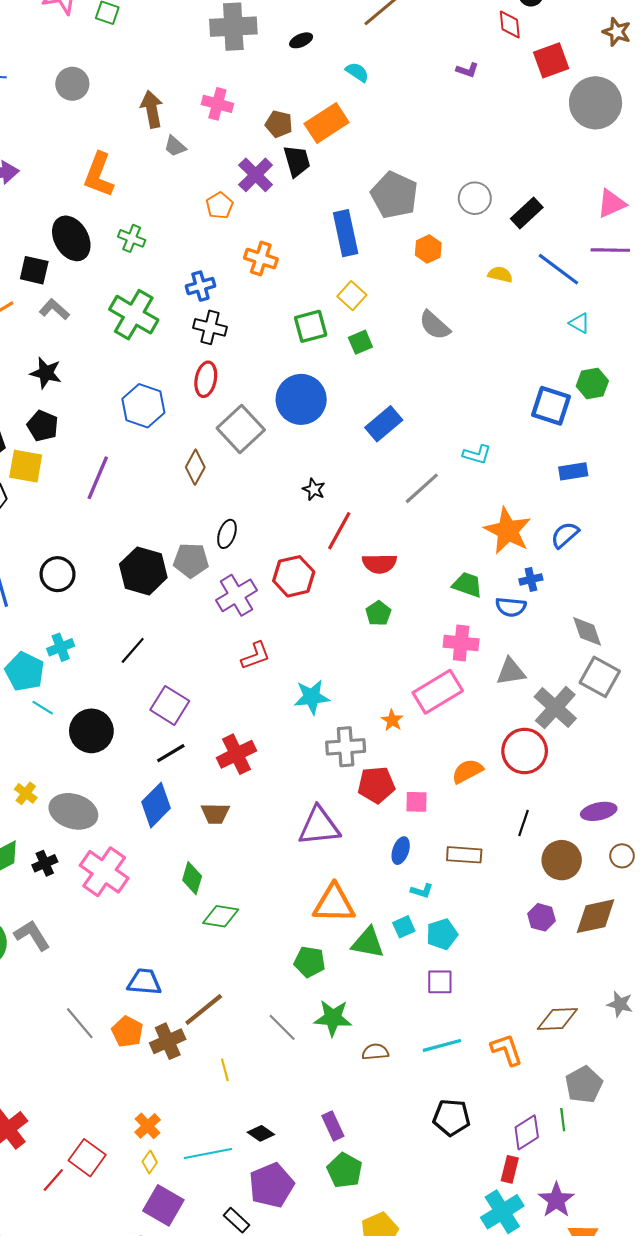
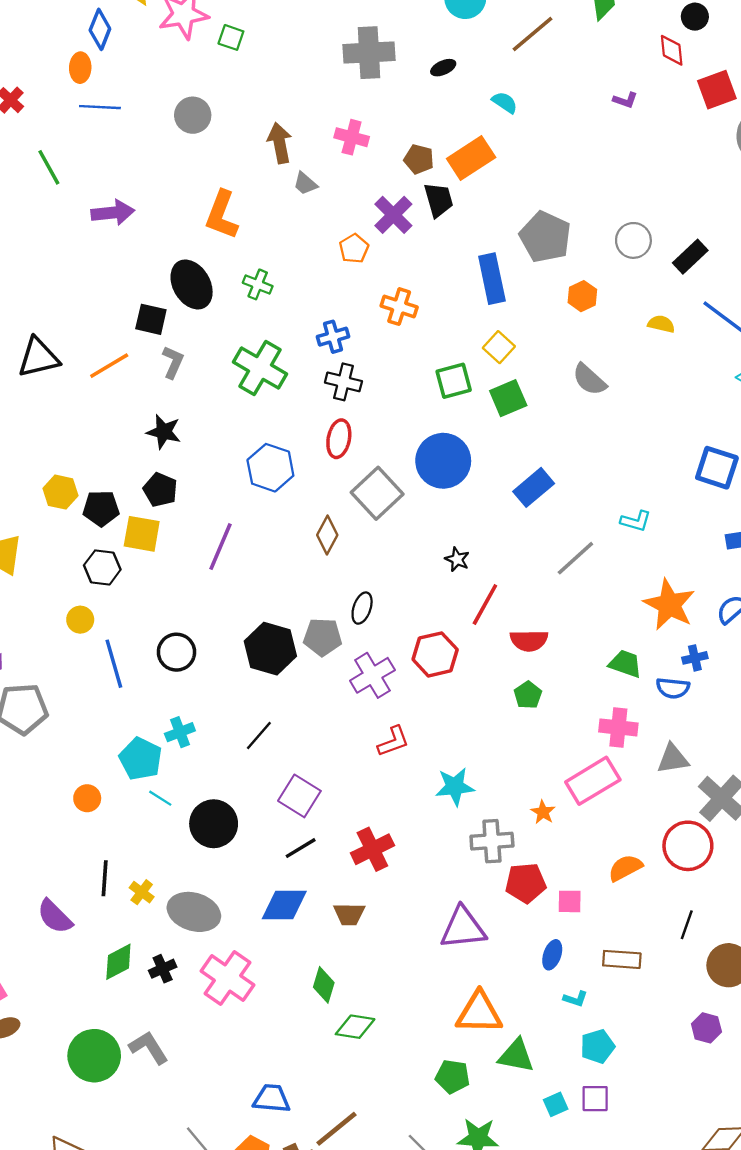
gray L-shape: (54, 309) -> (173, 362), turned 72
green square: (360, 342) -> (508, 398), size x1.4
blue diamond: (156, 805) -> (284, 905), turned 45
cyan square: (404, 927) -> (556, 1104), moved

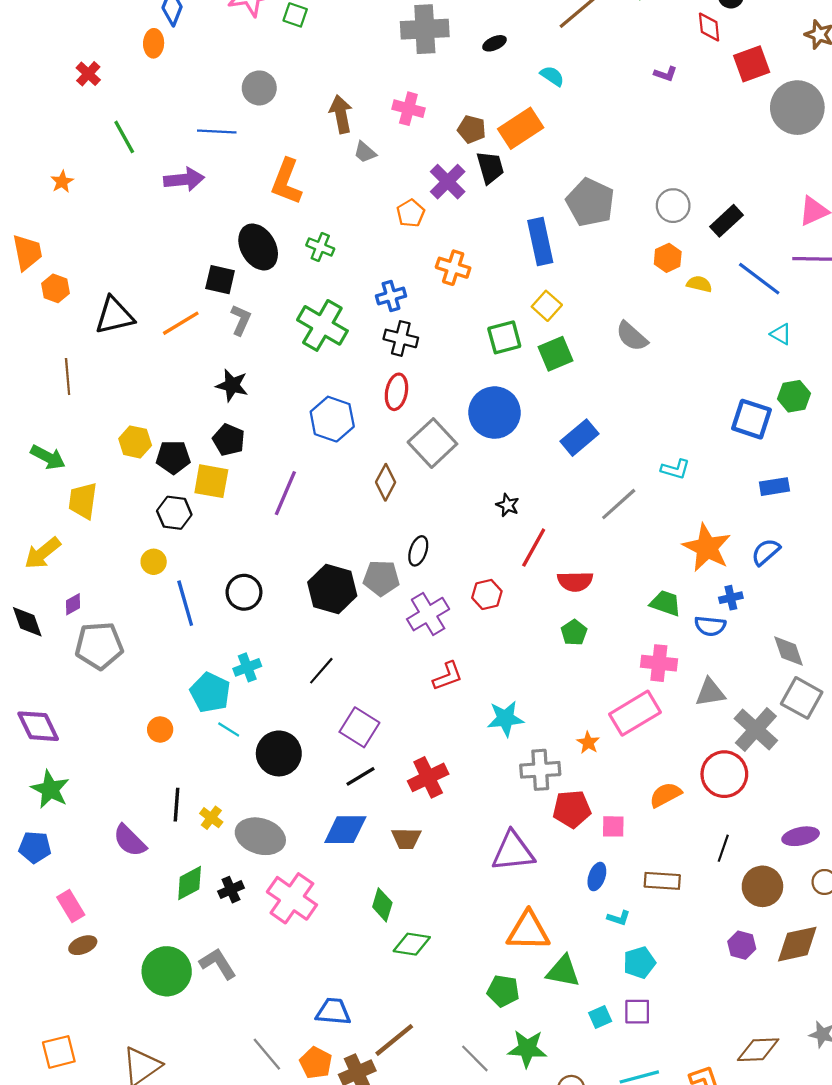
blue line: (100, 107) -> (217, 132), moved
orange hexagon: (582, 296) -> (668, 258), moved
red hexagon: (435, 654) -> (487, 594), size x0.7

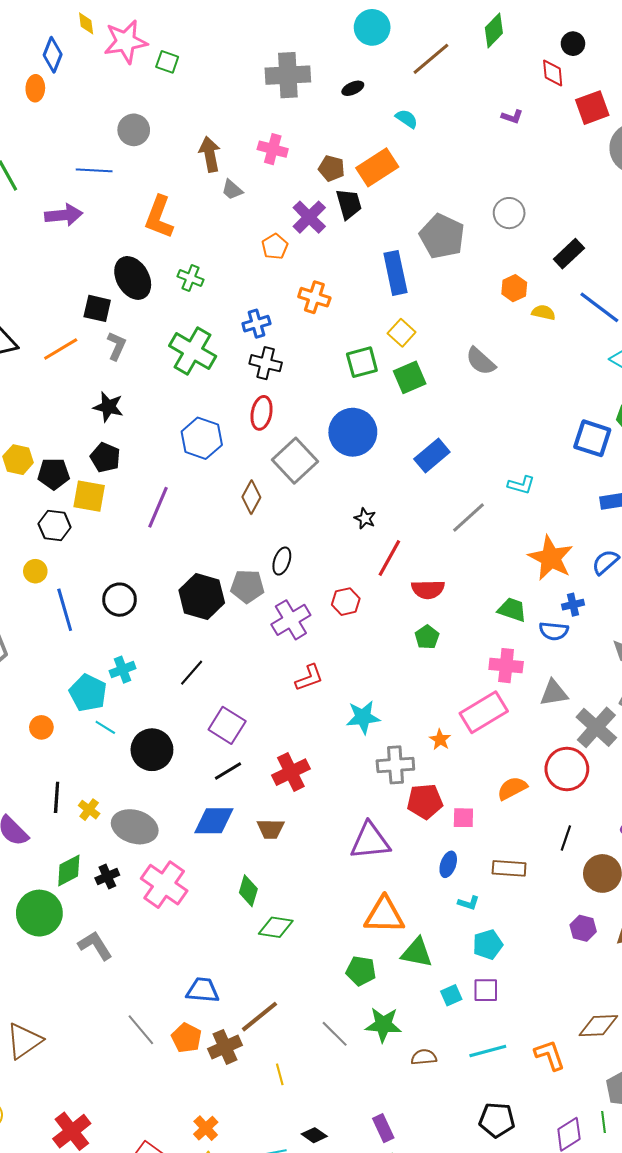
gray circle: (673, 206) -> (509, 213), moved
green circle: (167, 971) -> (39, 913), moved

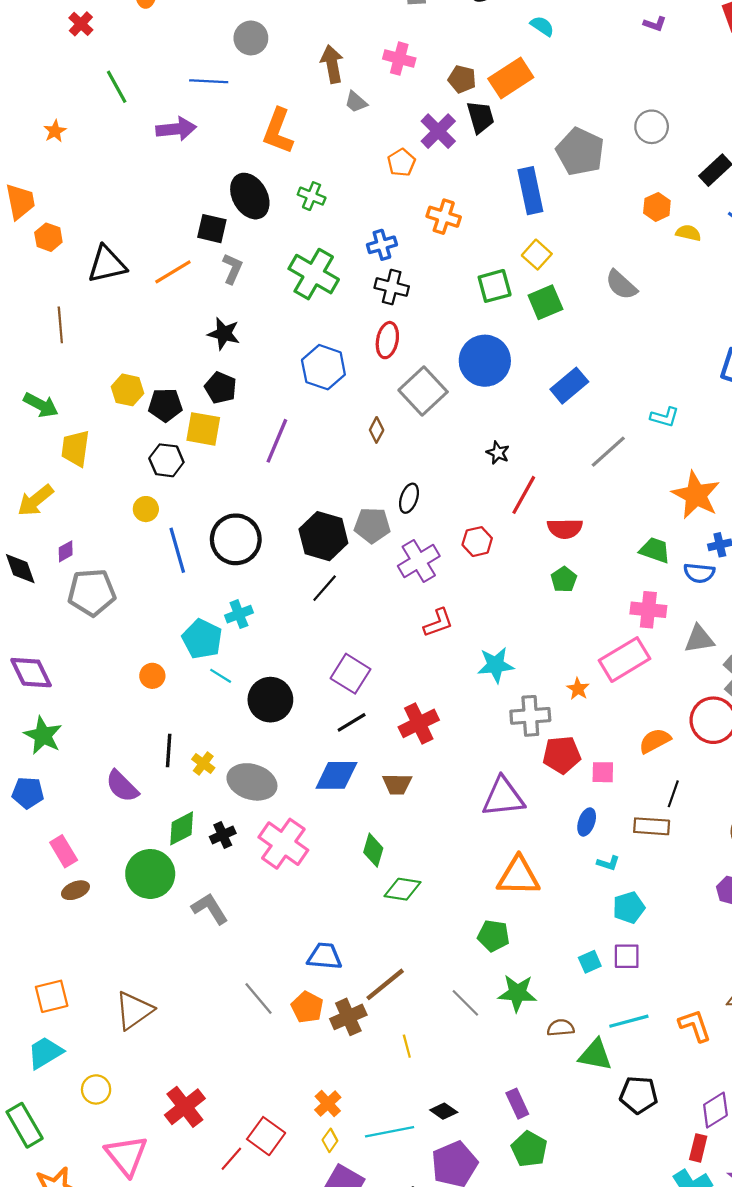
brown diamond: (251, 497) -> (377, 430), size x0.7
black circle: (120, 600) -> (236, 539), size x1.4
black line: (192, 673) -> (325, 588), moved
black line: (566, 838) -> (673, 794), moved
green triangle: (417, 953) -> (595, 1055), moved

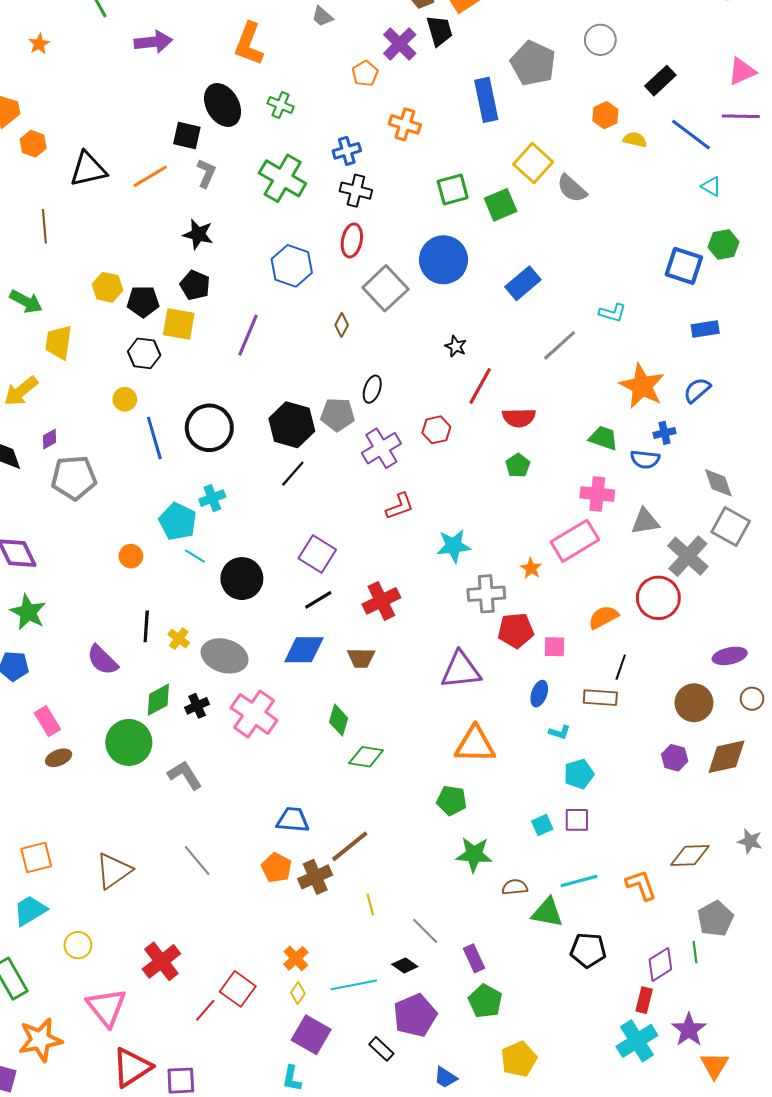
yellow square: (537, 255) -> (533, 163), moved, size x1.4
gray line: (258, 999) -> (197, 861), moved
gray line: (465, 1003) -> (425, 931), moved

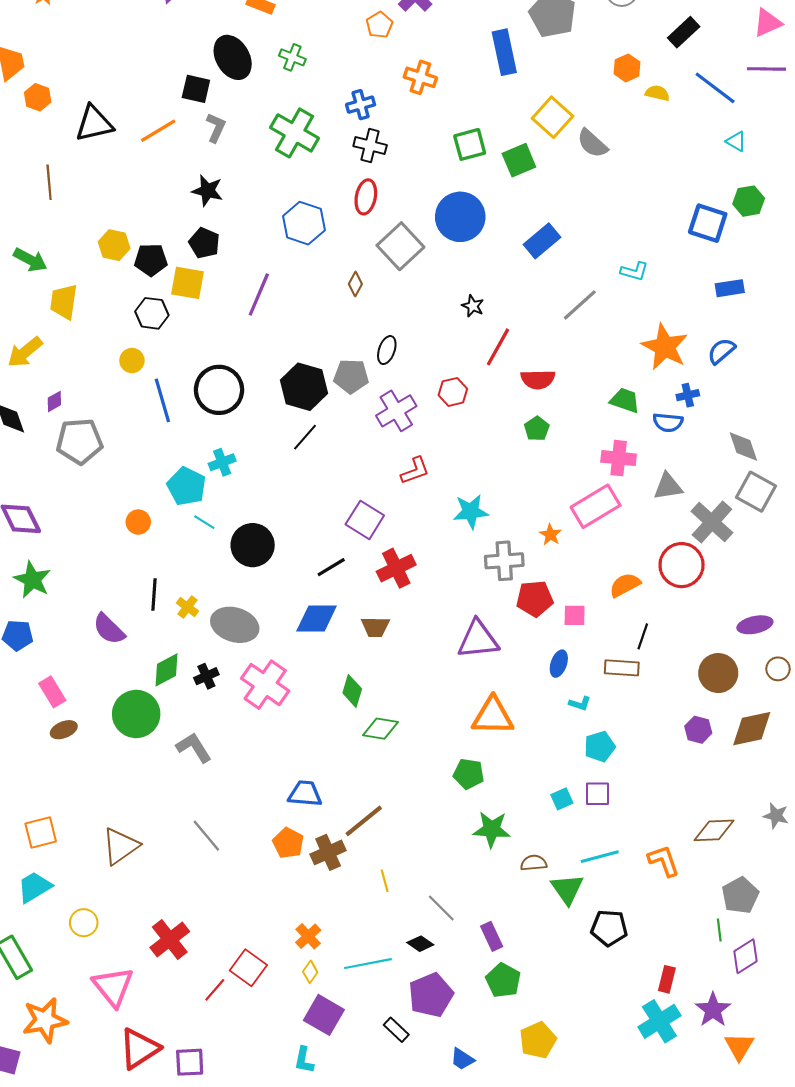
purple square: (317, 554) -> (365, 520), moved
green triangle: (547, 913) -> (567, 889), turned 44
purple diamond: (660, 964) -> (745, 956), moved

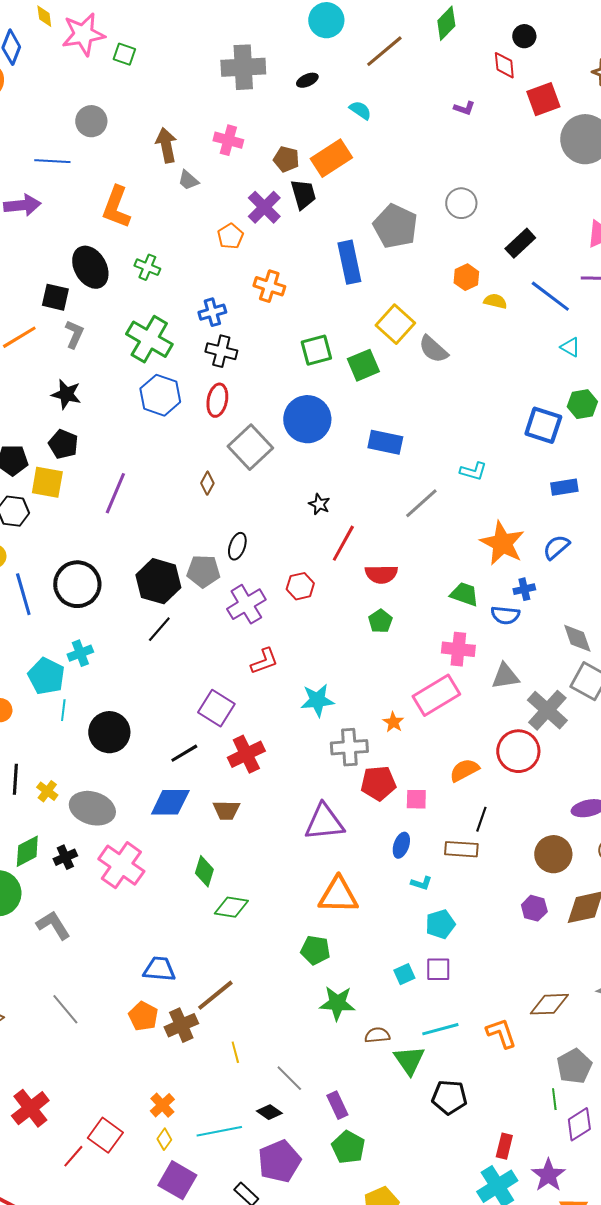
blue hexagon: (304, 223) -> (160, 395), moved
blue rectangle: (542, 241) -> (385, 442), turned 52
cyan line: (204, 522) -> (63, 710), turned 65

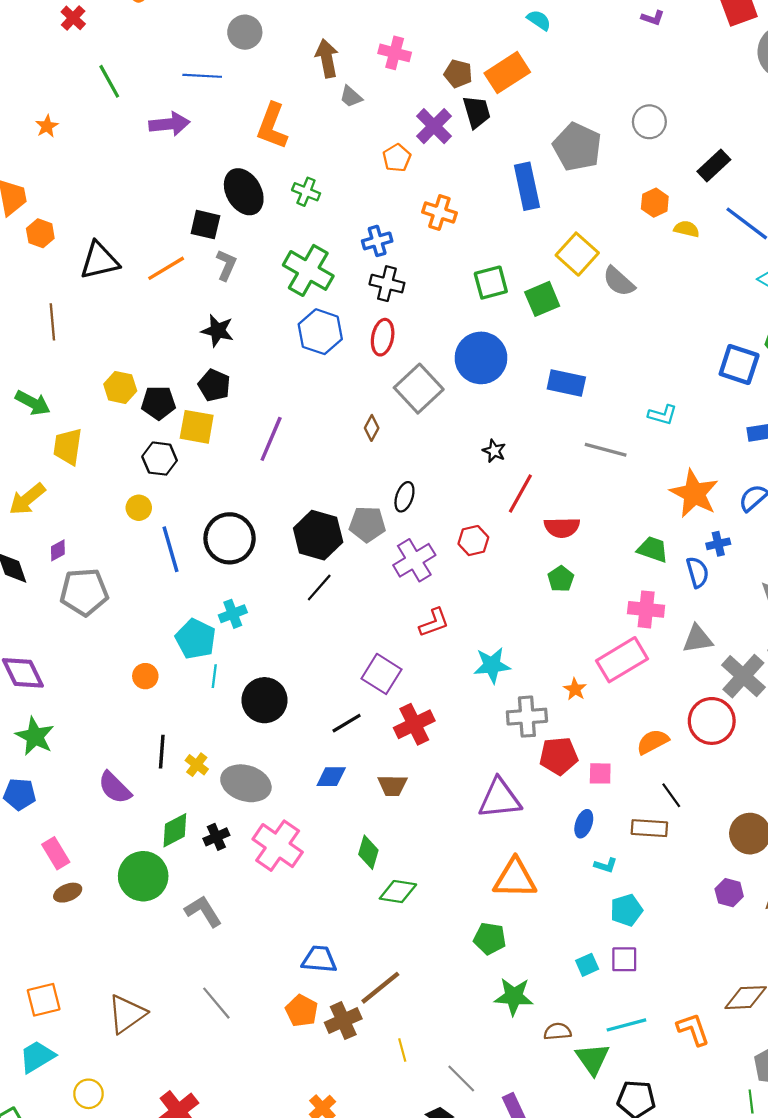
gray line: (421, 503) -> (606, 450), turned 57
blue semicircle: (505, 615) -> (697, 572), turned -112
blue diamond: (170, 802) -> (331, 777), size x0.7
black line: (481, 819) -> (671, 795), turned -55

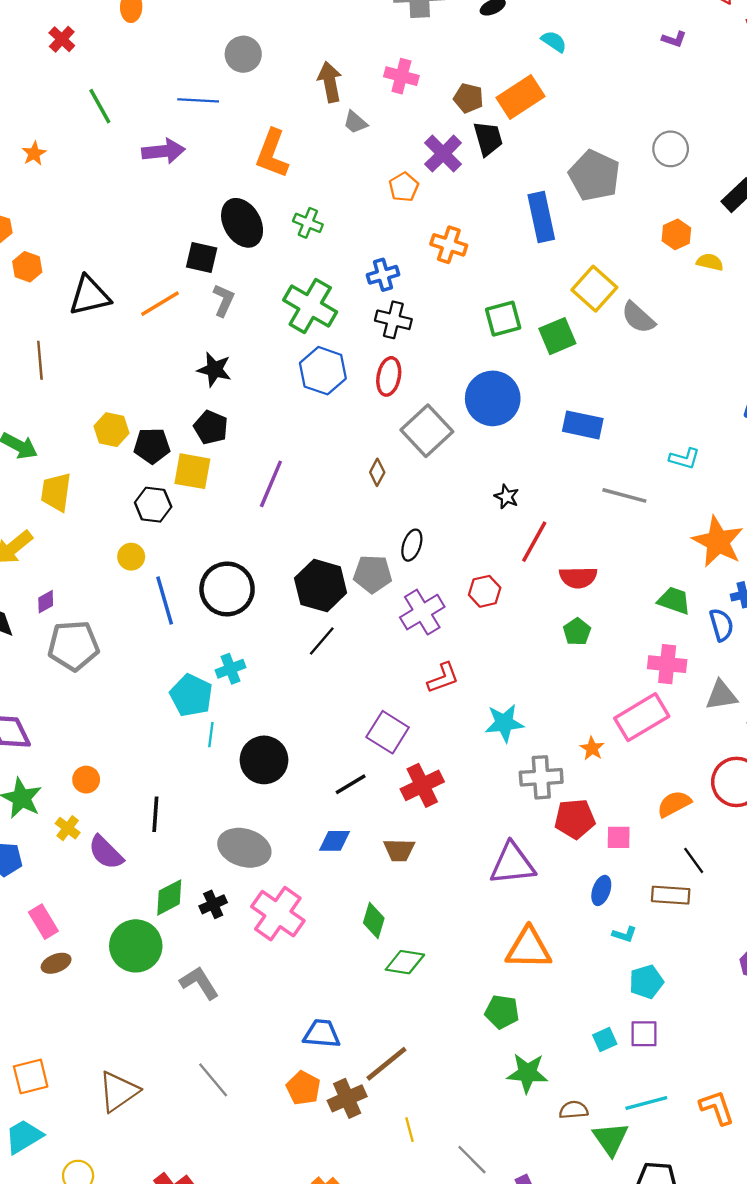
orange circle: (145, 676) -> (86, 780), moved
yellow cross: (197, 765) -> (68, 828), moved

